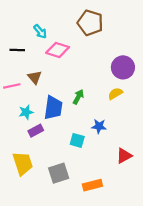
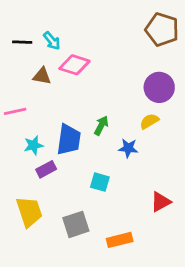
brown pentagon: (90, 23) -> (162, 29), moved
black line: (17, 50) -> (22, 42), moved
brown triangle: (35, 77) -> (42, 76), moved, turned -40
blue star: (99, 126) -> (128, 148), moved

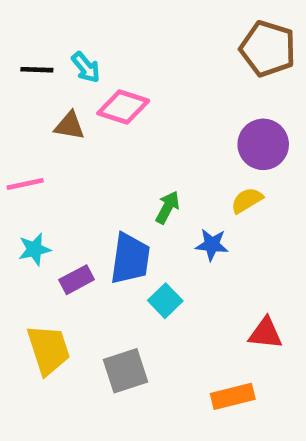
blue trapezoid: (69, 140) -> (130, 259), moved
cyan star: (33, 145) -> (35, 249), moved
cyan square: (100, 182) -> (165, 301), turned 30
red triangle: (161, 202) -> (266, 333), turned 35
orange rectangle: (120, 240) -> (233, 396), moved

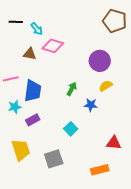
black line: (37, 70) -> (16, 22), moved
purple circle: (263, 144) -> (100, 61), moved
blue trapezoid: (130, 259) -> (33, 91), moved

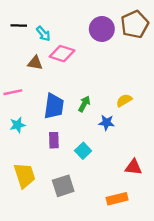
brown pentagon: (115, 21) -> (135, 24), turned 30
purple circle: (100, 61) -> (102, 29), moved
blue trapezoid: (33, 91) -> (54, 106), moved
purple rectangle: (33, 120) -> (54, 140), moved, turned -64

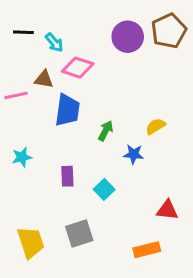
pink line: (13, 92) -> (16, 95), moved
blue trapezoid: (54, 106) -> (67, 110), moved
yellow trapezoid: (25, 175) -> (31, 242), moved

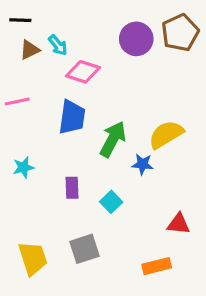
black line: (23, 32) -> (20, 20), moved
brown triangle: (44, 79) -> (30, 50), moved, turned -36
yellow semicircle: (156, 126) -> (166, 134), size x1.6
green arrow: (106, 131) -> (113, 139), size x1.6

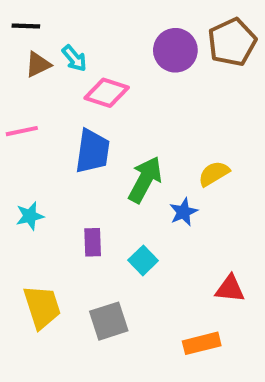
yellow semicircle: (166, 134) -> (214, 174), size x0.7
blue star: (143, 164) -> (183, 212), turned -30
yellow trapezoid: (33, 258) -> (42, 307), moved

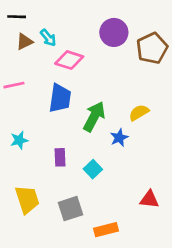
brown pentagon: (232, 42) -> (152, 48), moved
red triangle: (230, 289) -> (149, 199), moved
orange rectangle: (202, 343) -> (106, 230), moved

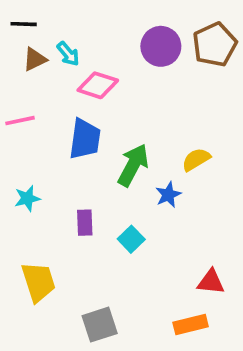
brown pentagon: (152, 48) -> (215, 44), moved
gray square: (71, 209) -> (100, 325), moved
orange rectangle: (106, 230) -> (191, 325), moved

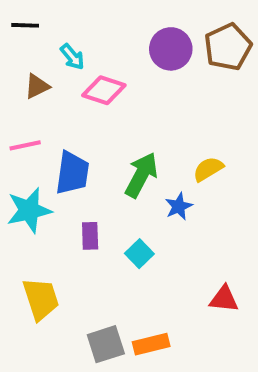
brown triangle: (35, 59) -> (37, 86), moved
pink line: (20, 121) -> (25, 145), moved
blue trapezoid: (85, 139) -> (72, 173), moved
cyan star: (27, 198) -> (29, 210), size x1.6
orange rectangle: (191, 325) -> (151, 344), moved

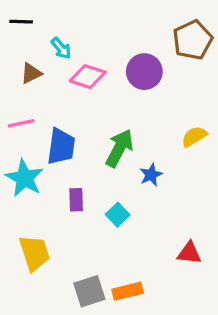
purple circle: (171, 49) -> (144, 72), moved
yellow semicircle: (208, 169) -> (194, 136), moved
cyan star: (29, 210) -> (24, 178), turned -30

